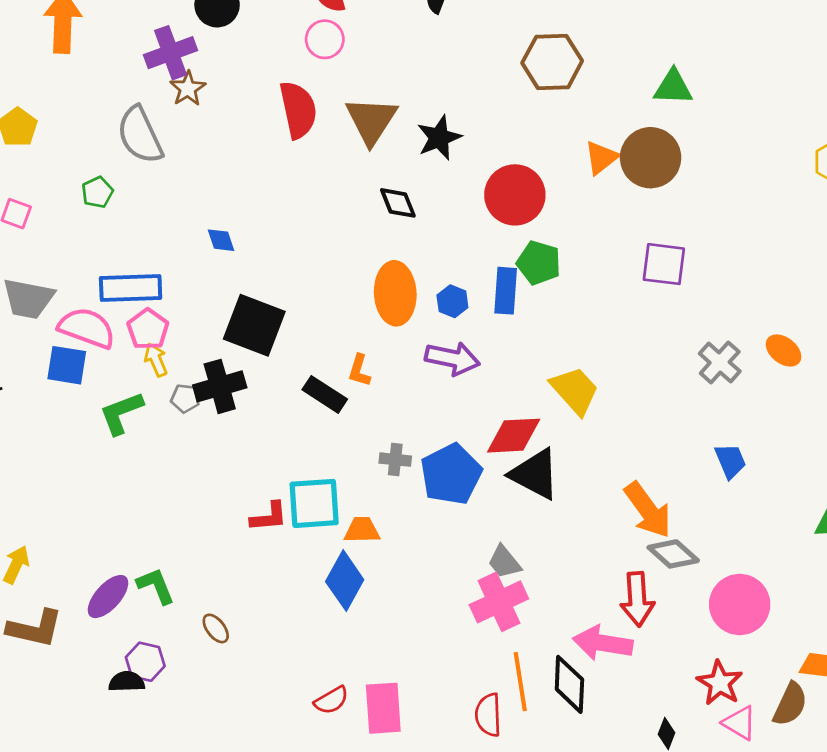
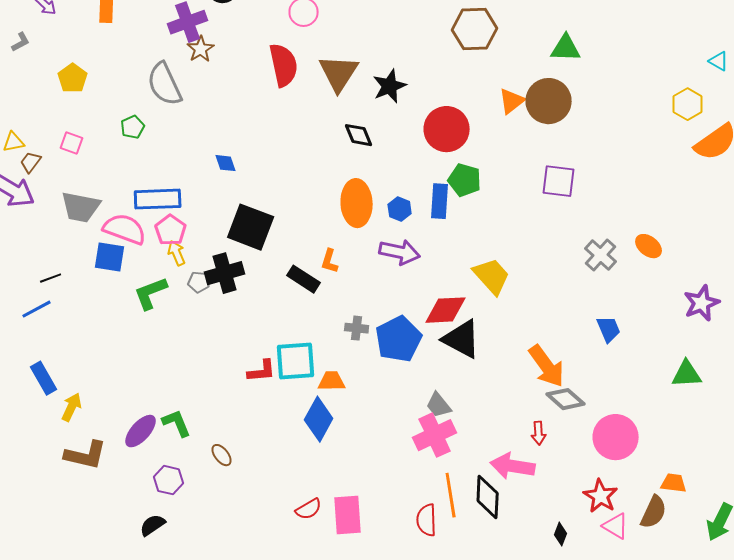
red arrow: (637, 599) -> (539, 433), size x0.6
black semicircle: (127, 682) -> (153, 525), moved, turned -32

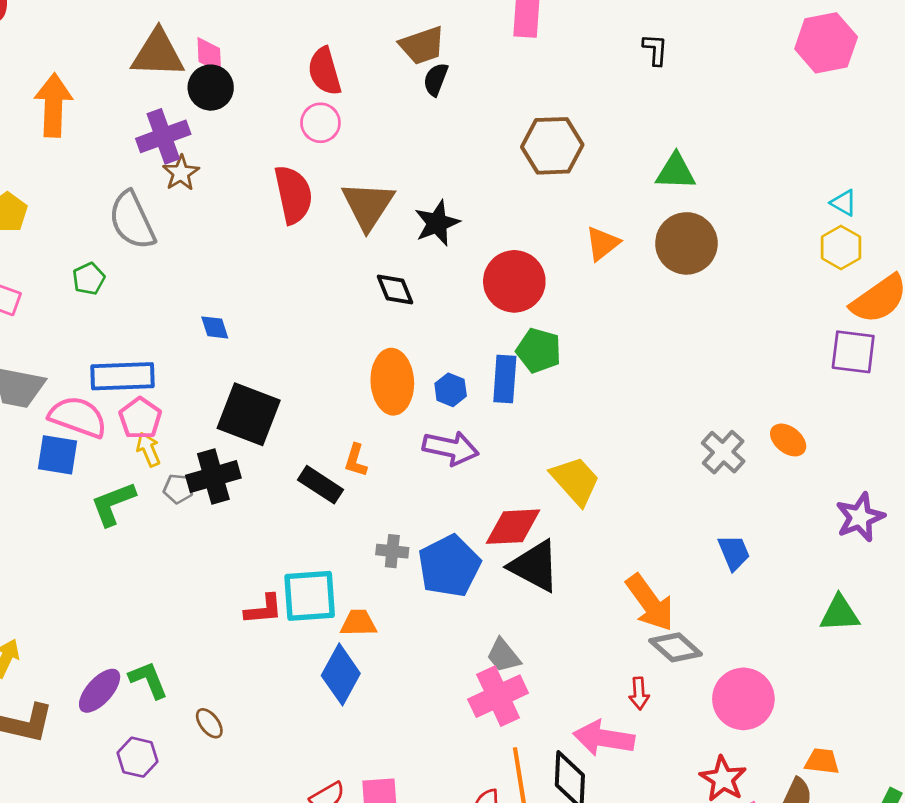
cyan triangle: (719, 61) -> (844, 203), moved
brown circle: (549, 101) -> (686, 243), moved
purple square: (559, 181) -> (853, 352), moved

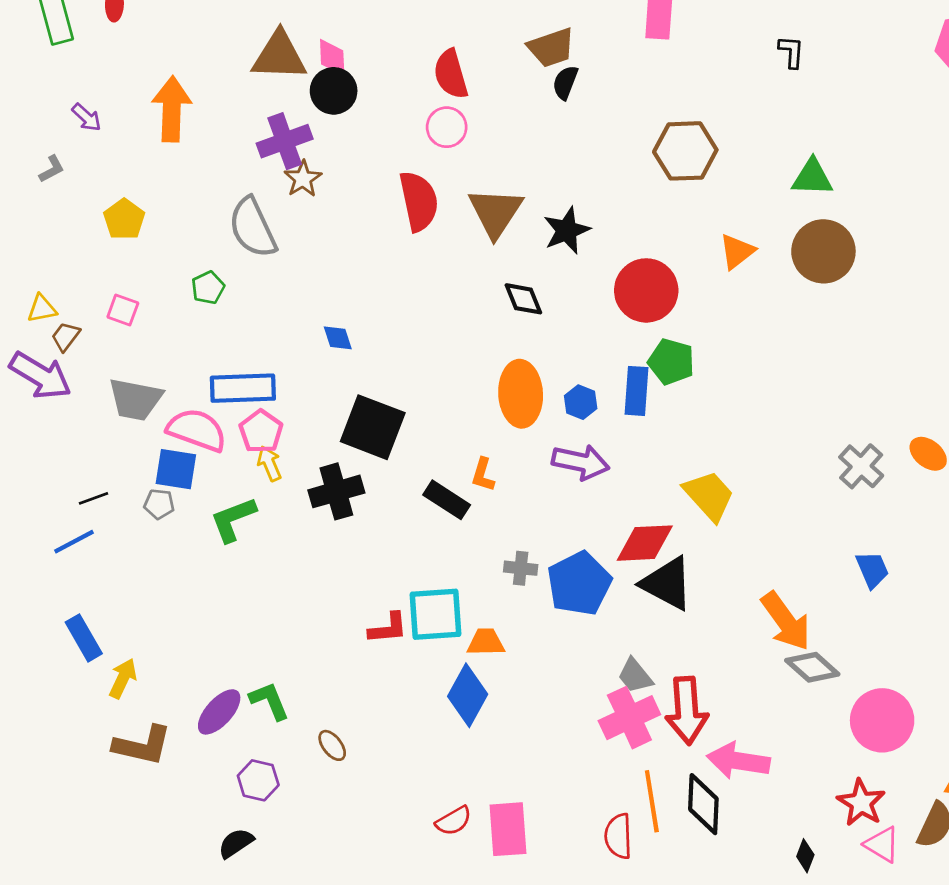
gray pentagon: (178, 489) -> (159, 504), moved
red arrow: (639, 693) -> (687, 711), moved, size x2.0

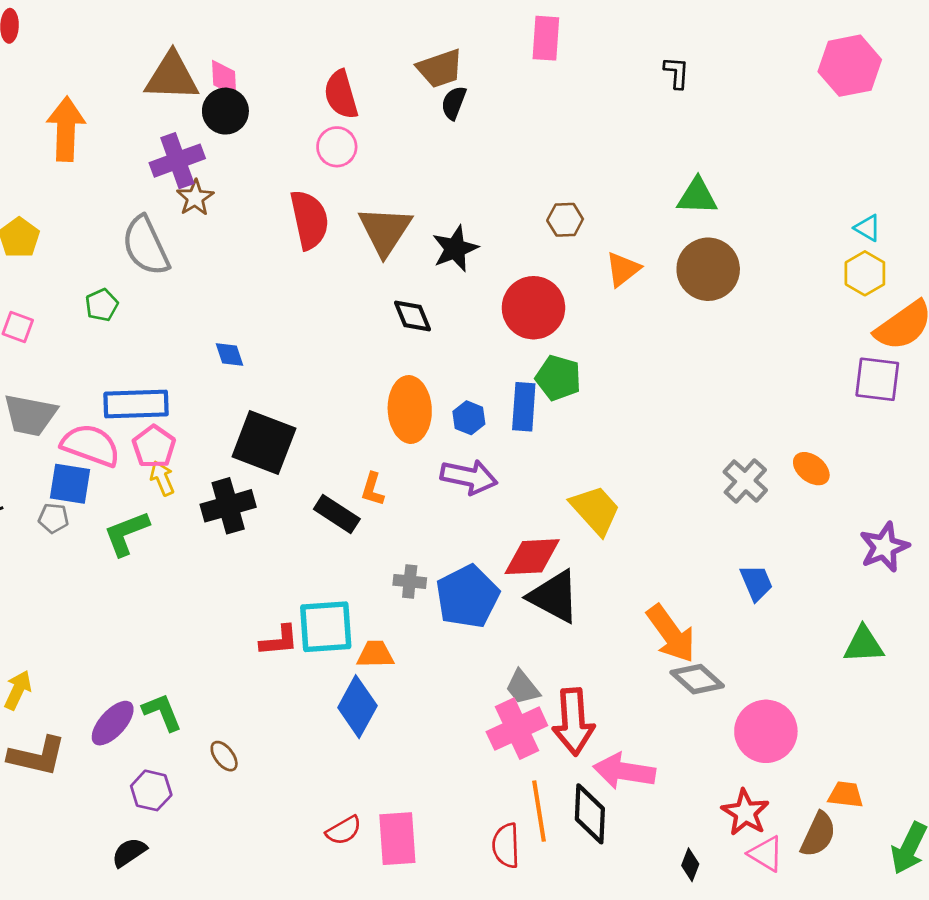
brown hexagon: (685, 151) -> (565, 220), moved, size x0.6

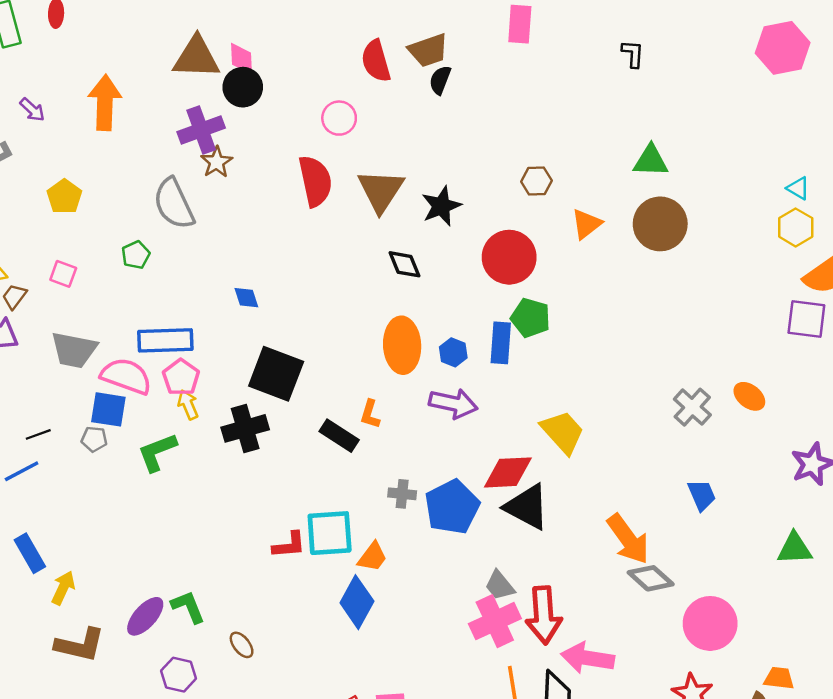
red semicircle: (341, 95) -> (376, 61), moved
orange trapezoid: (375, 654) -> (372, 557), turned 128

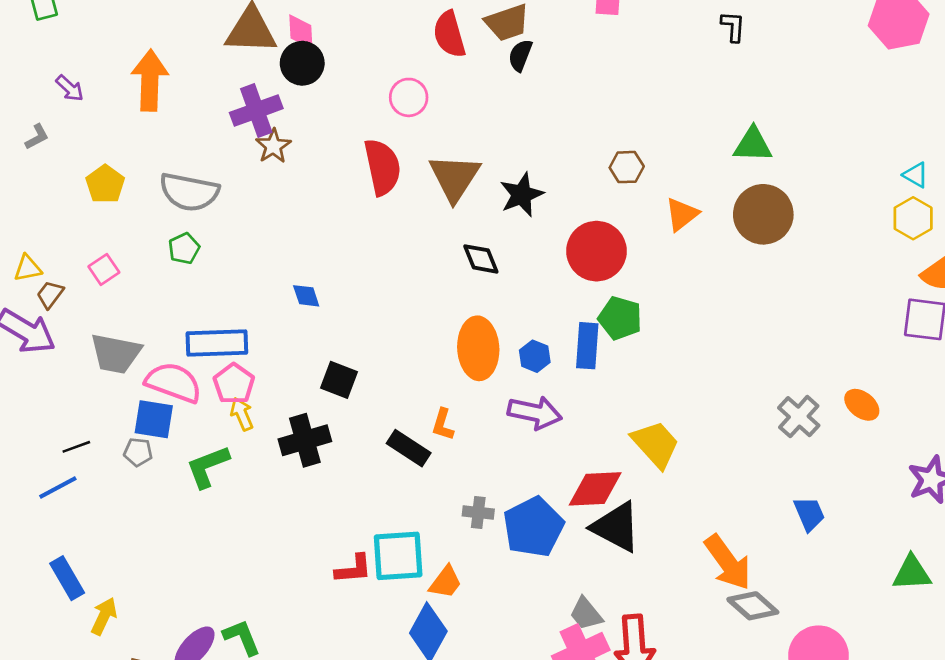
gray semicircle: (174, 204) -> (189, 192), moved, turned -54
pink square: (63, 274) -> (104, 269), turned 36
black square: (276, 374) -> (339, 380), size x0.6

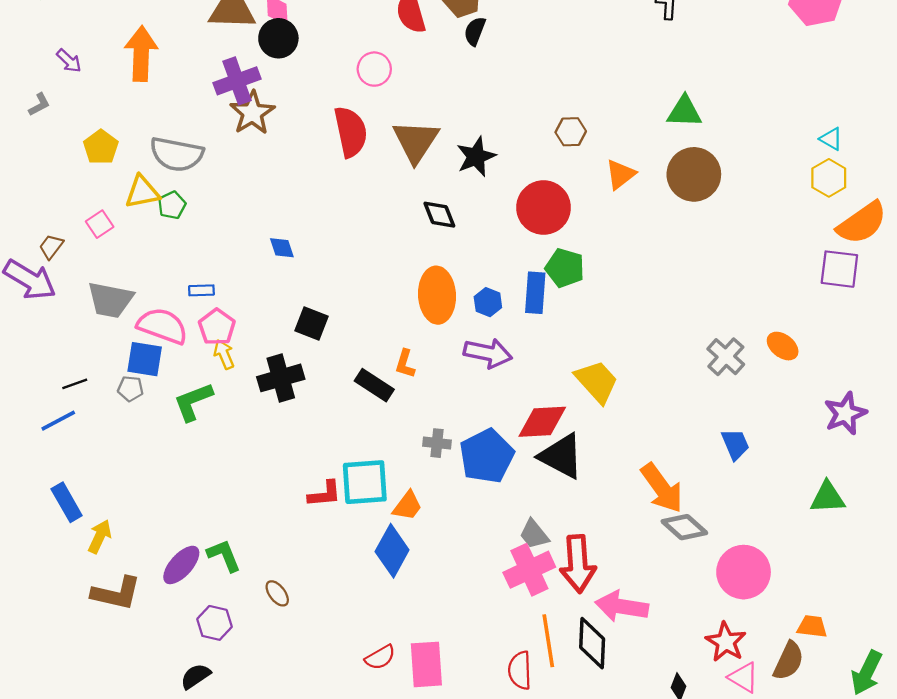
brown star: (273, 146) -> (252, 113), size x1.4
yellow triangle: (28, 268) -> (142, 192), moved, size x1.4
blue rectangle: (217, 343) -> (201, 290), size x0.5

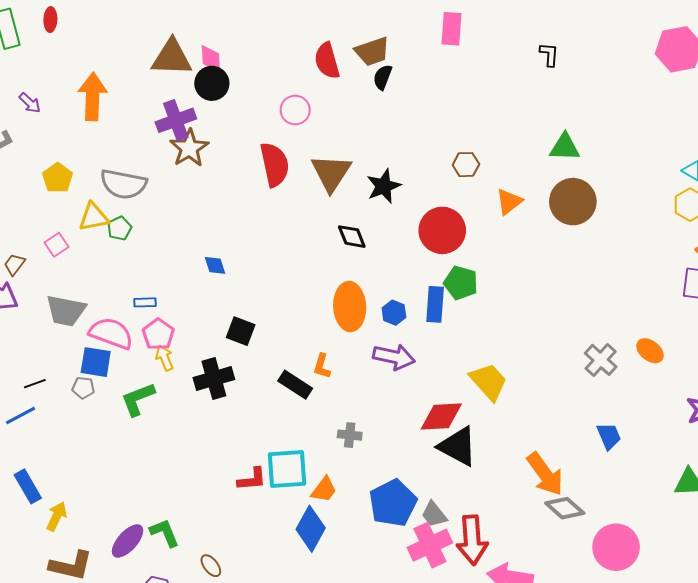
blue pentagon: (487, 456) -> (393, 503), moved

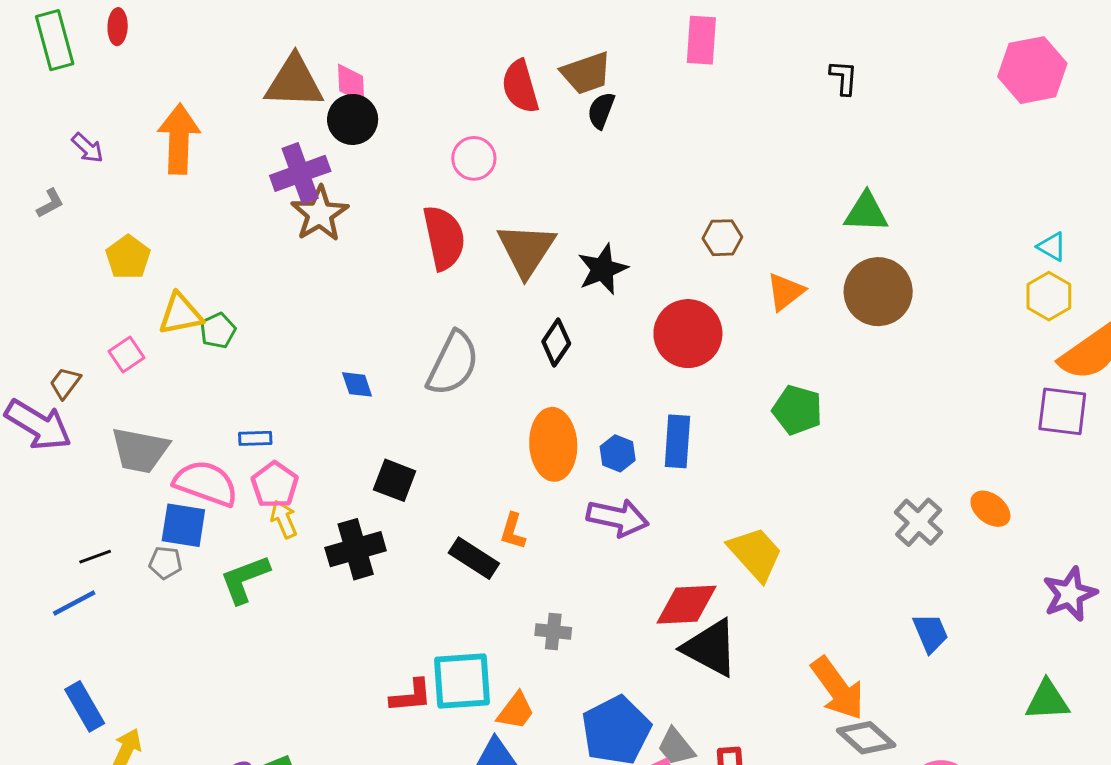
gray semicircle: (123, 184) -> (453, 364), moved, turned -75
black diamond: (352, 237) -> (556, 343), turned 56
green pentagon: (461, 283) -> (797, 410), moved

